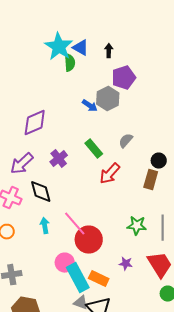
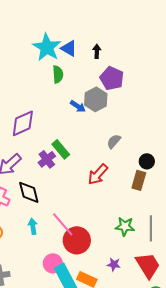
green semicircle: (70, 63) -> (58, 74), moved
purple pentagon: (124, 78) -> (112, 78), turned -30
green rectangle: (94, 149) -> (61, 149), moved

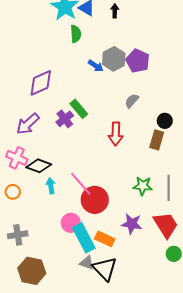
purple pentagon: (112, 78) -> (138, 61), moved
red arrow: (98, 174) -> (116, 134), turned -40
black diamond: (29, 192) -> (39, 166), moved, turned -55
purple star: (114, 264) -> (132, 224), size x1.5

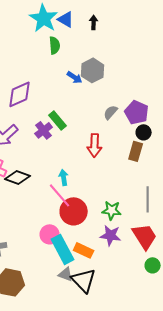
purple pentagon: (138, 61) -> (137, 112), moved
cyan arrow: (51, 186) -> (64, 177), moved
green star: (143, 186) -> (112, 210), moved

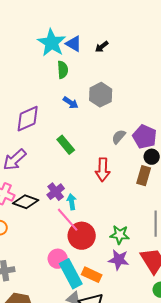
black arrow: (94, 22) -> (102, 47), turned -128
blue arrow: (75, 77) -> (71, 103), moved
purple cross: (44, 130) -> (56, 192), moved

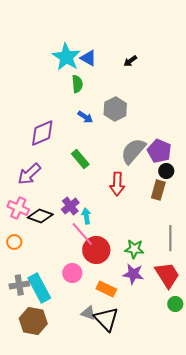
black arrow: (102, 47) -> (130, 61), moved
gray semicircle: (119, 137) -> (133, 151), size x1.8
cyan rectangle: (71, 274) -> (39, 288), moved

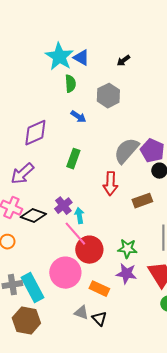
gray hexagon: (115, 109) -> (108, 96), moved
green rectangle: (80, 159) -> (73, 159), turned 60
brown rectangle: (158, 190) -> (142, 201), moved, turned 54
pink circle: (72, 273) -> (65, 273), size x1.6
black triangle: (106, 319) -> (99, 319), size x0.6

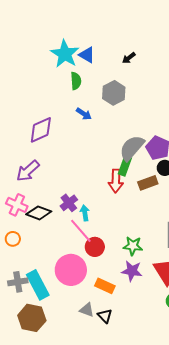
green rectangle: (73, 159) -> (125, 166), moved
brown rectangle: (142, 201) -> (148, 183), moved
red circle: (89, 250) -> (95, 247), size x0.7

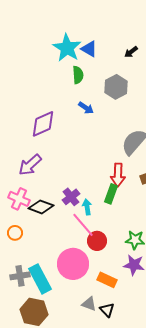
green rectangle: (125, 166) -> (111, 194), moved

